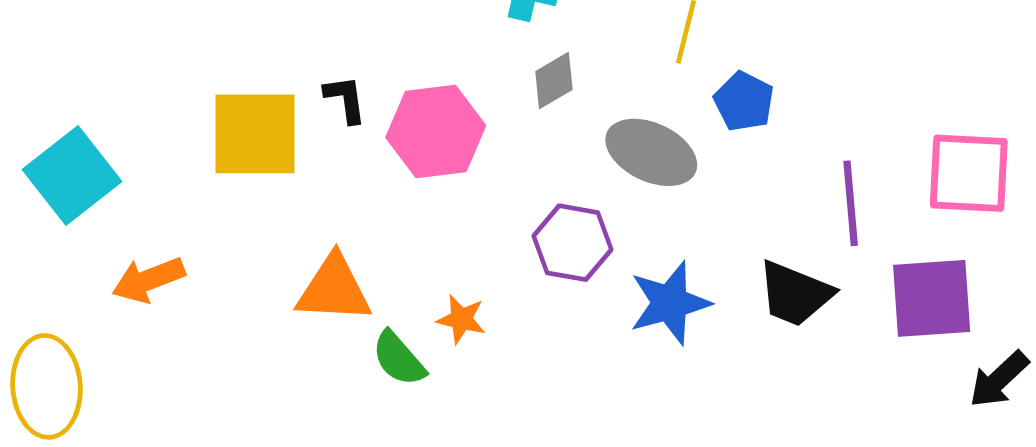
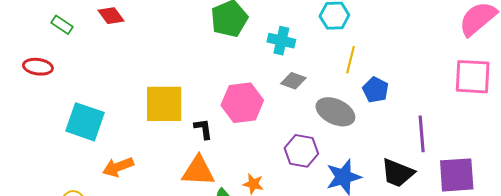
gray diamond: (554, 81) -> (293, 81), turned 50
black L-shape: (345, 99) -> (203, 129), moved
pink square: (969, 173) -> (473, 77), moved
cyan square: (72, 176) -> (85, 122), turned -33

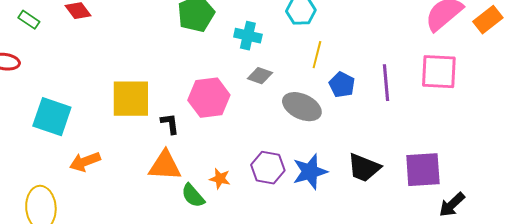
purple line: (422, 134) -> (386, 83), moved
purple hexagon: (301, 151) -> (268, 168), moved

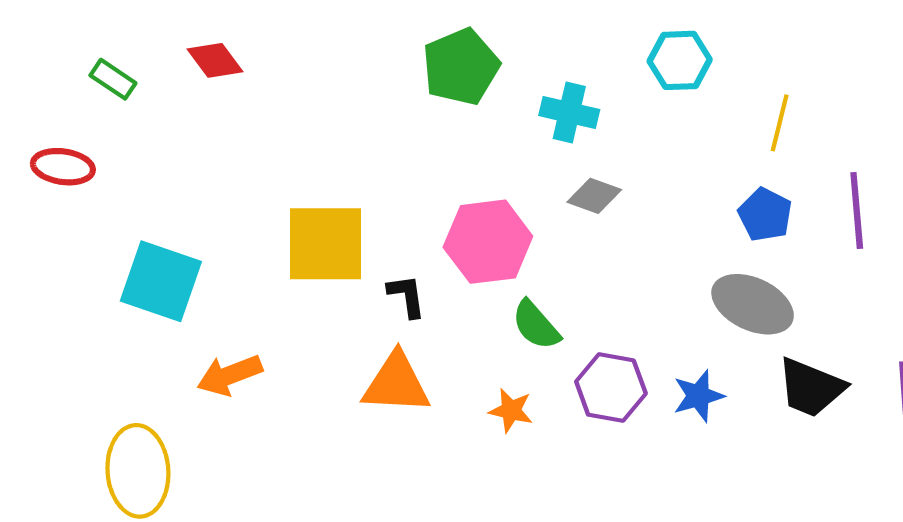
yellow line: (317, 55) -> (780, 123), moved
gray ellipse: (302, 107) -> (753, 304), moved
blue star: (310, 172) -> (698, 396), size x0.7
green semicircle: (193, 196) -> (536, 325), moved

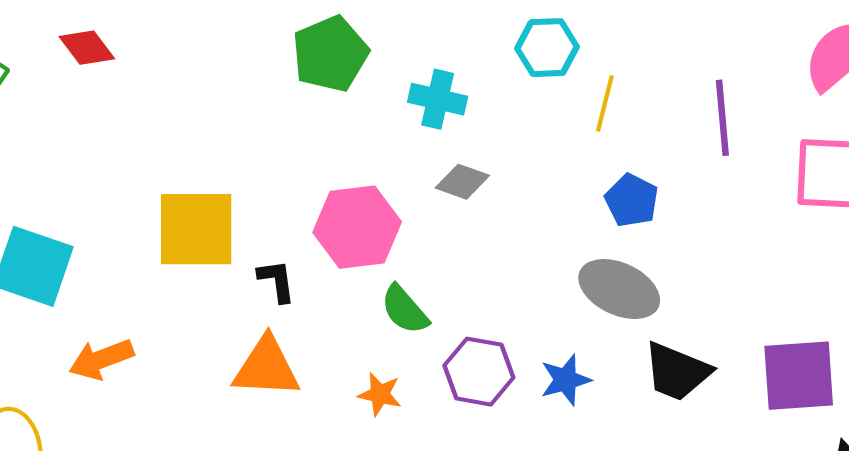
yellow line: (780, 123) -> (605, 103), moved
purple line: (857, 210) -> (722, 118), moved

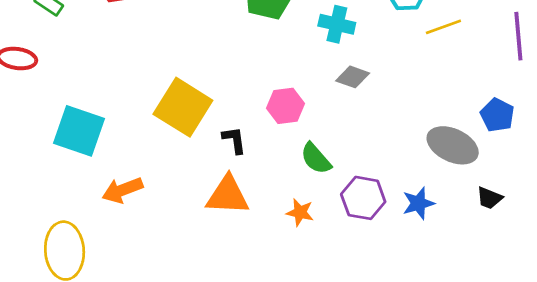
yellow line: (605, 103) -> (443, 27), turned 56
blue pentagon: (632, 200) -> (497, 115), moved
pink hexagon: (357, 227) -> (286, 106), size x0.7
yellow square: (196, 229) -> (183, 107), turned 32
black trapezoid: (677, 372) -> (489, 198), size x0.6

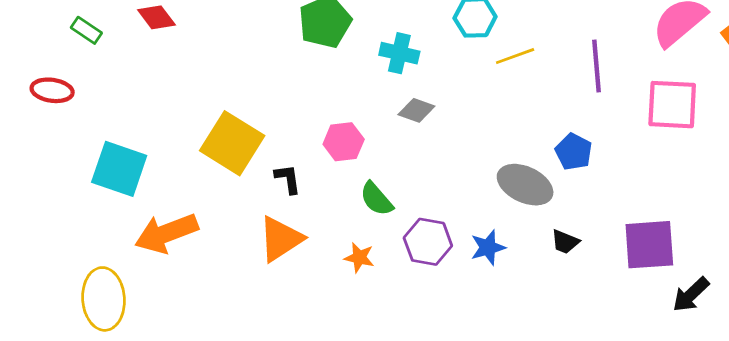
orange arrow: (122, 190) -> (166, 233), size x1.4
orange triangle: (228, 195) -> (281, 239), turned -36

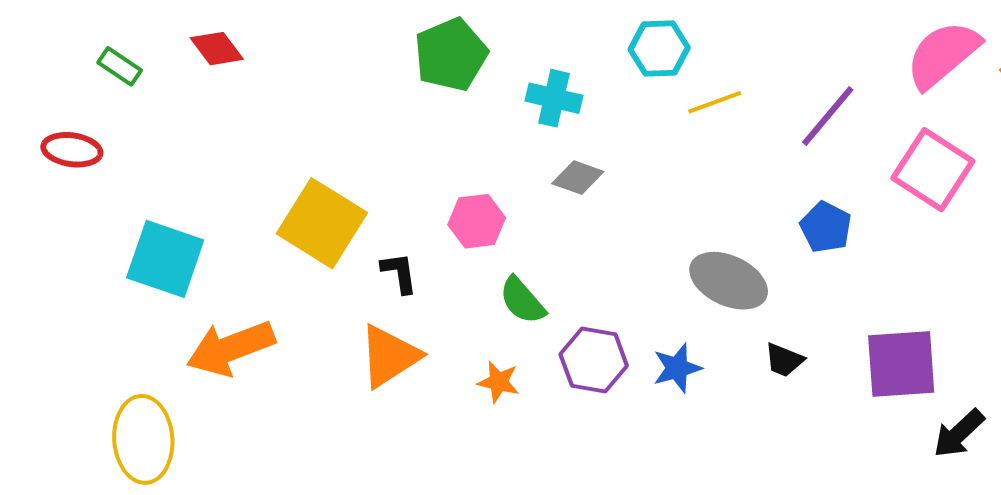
purple line: (596, 66) -> (828, 116), turned 45
pink square: (672, 105) -> (933, 170), turned 30
blue pentagon: (574, 152) -> (826, 227), moved

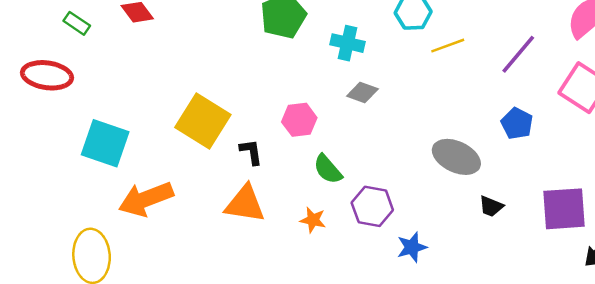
red ellipse: (72, 150) -> (47, 75), size x1.4
orange triangle: (389, 356) -> (245, 204), turned 42
blue star: (677, 368) -> (412, 247), moved

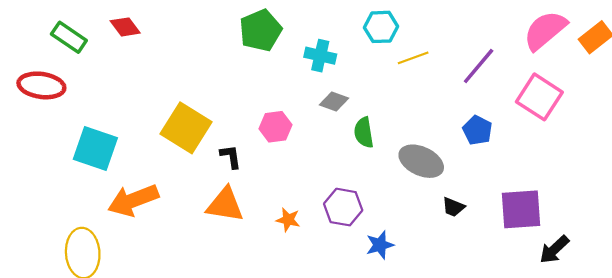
green rectangle: (77, 23) -> (69, 37), size x1.4
green semicircle: (328, 169) -> (364, 132), moved, turned 32

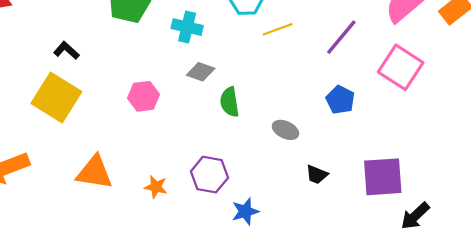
black L-shape: (231, 157) -> (66, 51), moved, turned -40
gray ellipse: (421, 161) -> (285, 130), size x0.6

